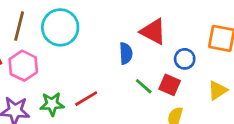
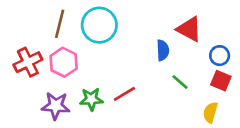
red square: (170, 85) -> (221, 81), moved

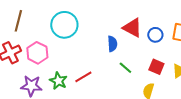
brown line: (60, 24) -> (18, 21), moved
blue circle: (220, 56) -> (155, 35), moved
green star: (91, 99) -> (58, 81), turned 30

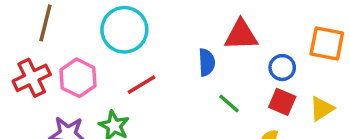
red triangle: (132, 28) -> (241, 35), turned -30
blue circle: (155, 35) -> (282, 68), moved
red line: (83, 77) -> (142, 85), moved

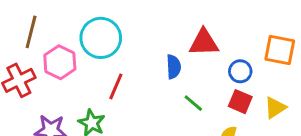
pink hexagon: (78, 78) -> (60, 62), moved
red line: (142, 85) -> (116, 86), turned -36

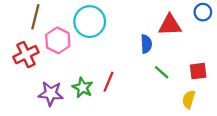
blue circle: (240, 71) -> (203, 12), moved
red line: (116, 86) -> (108, 82), moved
red square: (240, 102) -> (198, 71), turned -30

